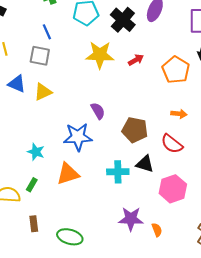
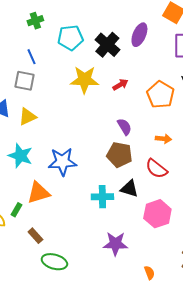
purple semicircle: (98, 111) -> (124, 127), moved
cyan star: (36, 152) -> (20, 156), moved, size x1.4
orange triangle: (68, 174) -> (38, 193), moved
brown rectangle: (34, 224) -> (35, 236), moved, turned -35
orange semicircle: (157, 230) -> (149, 273), moved

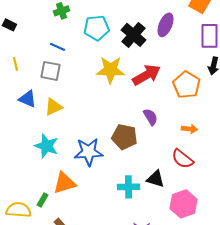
blue line: (31, 57) -> (58, 47), turned -42
red arrow: (120, 85) -> (146, 75), size x1.8
brown pentagon: (119, 155) -> (124, 137), moved

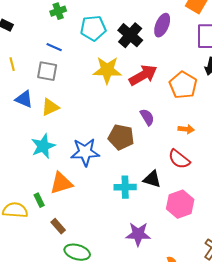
cyan star: (46, 146) -> (43, 146), turned 30
green rectangle: (42, 200) -> (39, 200), turned -56

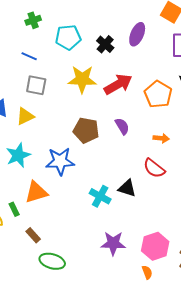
black cross: (130, 35) -> (105, 44), size x0.7
gray square: (47, 71) -> (36, 85), moved
brown pentagon: (121, 137) -> (86, 130), moved
cyan cross: (125, 187) -> (100, 196), turned 30
pink hexagon: (180, 204) -> (155, 246), moved

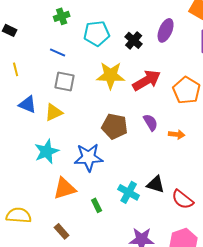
orange arrow: (161, 138) -> (177, 134), moved
red semicircle: (154, 168) -> (183, 199), moved
green rectangle: (14, 209) -> (97, 205), moved

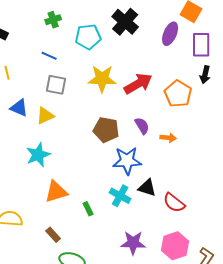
purple ellipse: (166, 30) -> (170, 34), moved
black cross: (134, 40) -> (125, 22), moved, size x1.5
blue star: (89, 157) -> (127, 161), moved

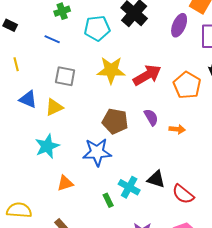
blue line: (49, 56) -> (52, 39), moved
blue star: (127, 161) -> (97, 152), moved
orange triangle: (56, 192) -> (65, 183), size x0.7
green rectangle: (88, 209) -> (108, 200), moved

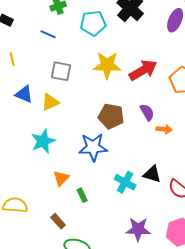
orange arrow: (177, 129) -> (164, 129), moved
orange triangle: (65, 183) -> (61, 178), turned -30
green rectangle: (108, 200) -> (82, 195), moved

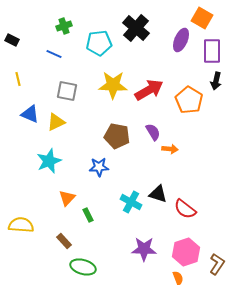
blue star: (93, 147) -> (99, 167), size x0.7

